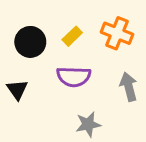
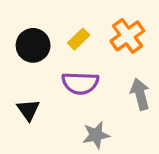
orange cross: (117, 33) -> (127, 36), turned 32
black triangle: (17, 90) -> (28, 110), moved

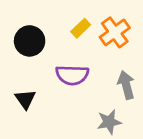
yellow rectangle: (79, 39) -> (81, 28), moved
gray star: (96, 135) -> (109, 122), moved

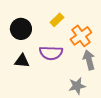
orange cross: (115, 32) -> (81, 36), moved
black triangle: (25, 99) -> (22, 61), moved, turned -49

